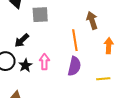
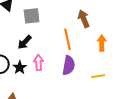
black arrow: (22, 40) -> (25, 42), moved

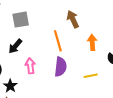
black star: (20, 67) -> (10, 86), moved

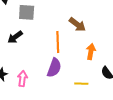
brown arrow: (73, 19) -> (77, 25), turned 138
pink arrow: (30, 66) -> (22, 78), moved

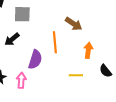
purple semicircle: (54, 68) -> (35, 60), moved
yellow line: (81, 84) -> (76, 75), moved

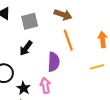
brown arrow: (74, 24) -> (63, 15), moved

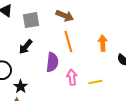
yellow line: (97, 67) -> (95, 82), moved
pink arrow: (45, 86) -> (72, 77), moved

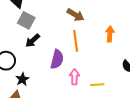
gray square: (31, 20) -> (26, 20), moved, turned 30
orange arrow: (103, 43) -> (110, 34), moved

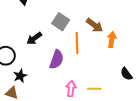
brown arrow: (75, 15) -> (95, 25), moved
gray square: (26, 20) -> (61, 22), moved
pink arrow: (74, 77) -> (71, 89), moved

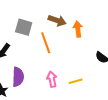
purple semicircle: (57, 60) -> (18, 77), moved
pink arrow: (71, 89) -> (52, 79), moved

